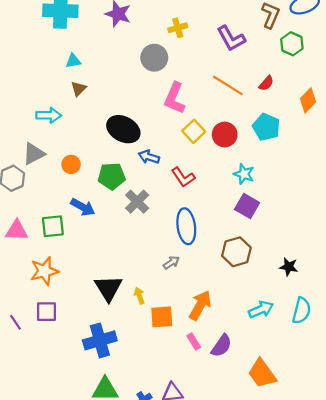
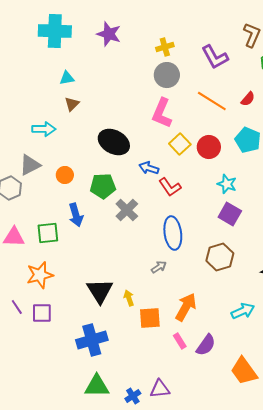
gray circle: (154, 58) -> (167, 75), moved
blue arrow: (149, 157) -> (149, 168), moved
blue arrow: (83, 207) -> (76, 215), turned 45
purple line: (16, 322) -> (17, 307), moved

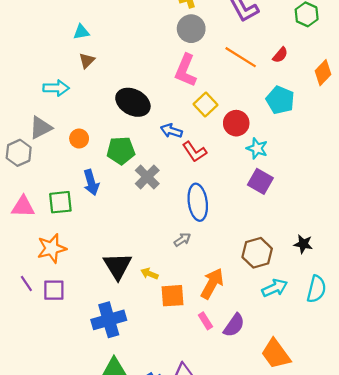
red circle: (209, 147) -> (236, 123), moved
brown hexagon: (220, 257) -> (257, 253), moved
yellow arrow: (129, 298) -> (149, 274), turned -49

